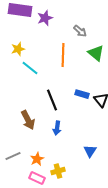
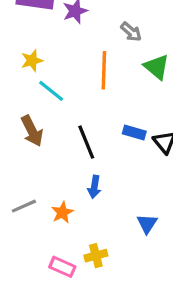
brown arrow: (28, 120) -> (32, 131), moved
gray line: (13, 156) -> (24, 206), moved
orange star: (37, 159) -> (62, 212), moved

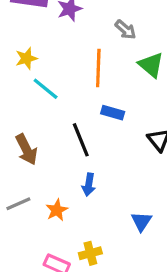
brown arrow: (32, 131) -> (26, 149), moved
blue rectangle: (134, 133) -> (113, 113), moved

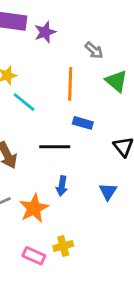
black line: (81, 140) -> (55, 147), turned -68
orange star: (57, 210) -> (34, 208), size x1.5
blue triangle: (141, 221) -> (108, 191), moved

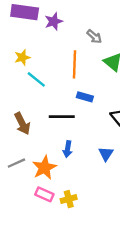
pink rectangle: (34, 256) -> (44, 194), moved

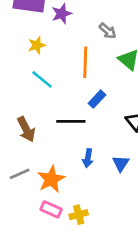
yellow star: (22, 57) -> (37, 45), moved
blue rectangle: (85, 97) -> (97, 99), turned -63
blue arrow: (68, 149) -> (88, 158), moved

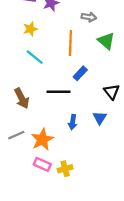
gray arrow: (108, 31) -> (89, 17), turned -32
blue triangle: (121, 163) -> (100, 118), moved

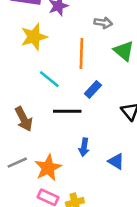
yellow star: (30, 29) -> (34, 37), size x1.5
cyan line: (35, 57) -> (49, 79), moved
blue triangle: (100, 118) -> (116, 161), moved, turned -32

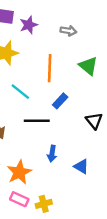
gray arrow: (103, 23) -> (68, 31), moved

